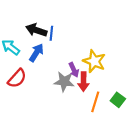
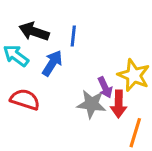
black arrow: (36, 30) -> (34, 31), moved
red semicircle: (17, 78) -> (25, 99), turned -114

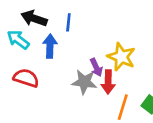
blue arrow: (52, 63) -> (50, 46), turned -30

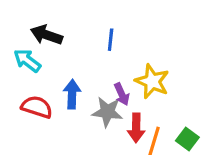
blue line: (68, 22) -> (111, 40), moved
blue arrow: (50, 46) -> (72, 94), moved
red arrow: (108, 82) -> (136, 128), moved

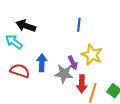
blue line: (111, 40) -> (79, 25), moved

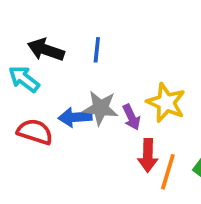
blue line: (79, 25) -> (97, 50), moved
blue arrow: (42, 63) -> (75, 117), turned -96
gray star: (64, 74) -> (100, 108), moved

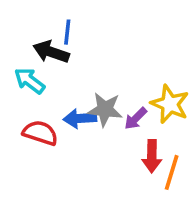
blue line: (97, 50) -> (67, 32), moved
purple arrow: (131, 117) -> (136, 118), turned 70

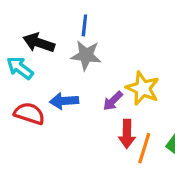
blue line: (67, 32) -> (84, 25), moved
gray star: (105, 109) -> (86, 55), moved

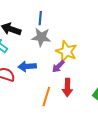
yellow star: (143, 88) -> (66, 51), moved
orange line: (144, 148) -> (46, 97), moved

